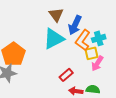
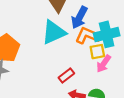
cyan cross: (99, 38) -> (107, 34), size x1.5
orange L-shape: (83, 40) -> (88, 36), turned 75

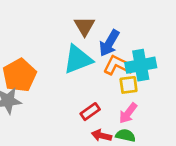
pink arrow: (104, 64) -> (128, 113), moved

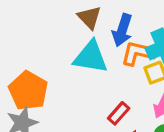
cyan triangle: (78, 59) -> (91, 57), turned 44

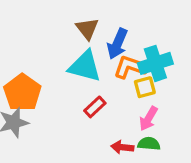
red rectangle: (119, 113) -> (95, 107), moved

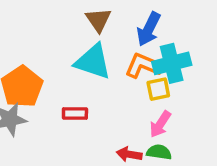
blue arrow: (117, 44) -> (149, 29), moved
red rectangle: (95, 107) -> (75, 113), moved, turned 40

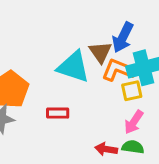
brown triangle: (98, 20) -> (100, 52), moved

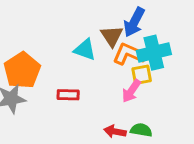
cyan triangle: (73, 67) -> (85, 50), size x0.7
pink arrow: (134, 122) -> (131, 91), moved

